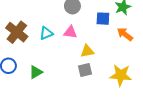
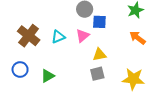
blue square: (103, 19) -> (99, 22), moved
pink triangle: (70, 32) -> (83, 36), turned -48

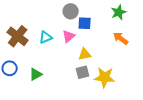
yellow star: (133, 79) -> (105, 77), moved

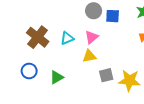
blue square: (85, 23) -> (113, 16), moved
yellow triangle: (85, 54) -> (89, 56), moved

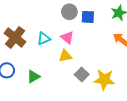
pink triangle: (91, 37) -> (67, 37), turned -40
gray square: (106, 75) -> (82, 74), turned -32

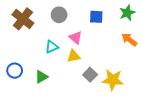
gray circle: (69, 12) -> (59, 15), moved
brown cross: (15, 37) -> (23, 19), moved
cyan triangle: (44, 39) -> (52, 47), moved

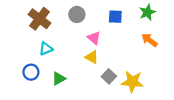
cyan triangle: (52, 47) -> (46, 49), moved
yellow triangle: (74, 56) -> (92, 57), turned 40

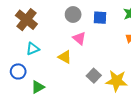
gray circle: (77, 14) -> (73, 15), moved
yellow triangle: (92, 57) -> (65, 57), moved
green triangle: (59, 79) -> (38, 87), moved

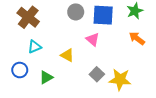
blue square: (100, 18) -> (103, 15), size x1.5
pink triangle: (79, 38) -> (93, 39), moved
green triangle: (38, 87) -> (46, 77), moved

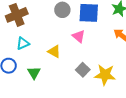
brown cross: (28, 17) -> (17, 15), turned 30
green triangle: (46, 77) -> (34, 73), turned -32

